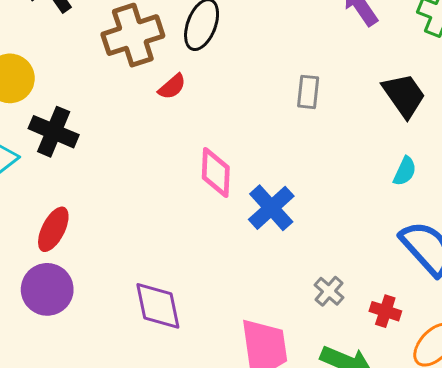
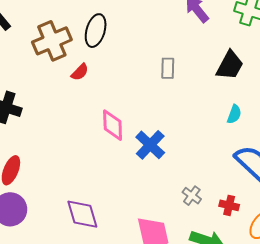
black trapezoid: (404, 95) -> (230, 65), turned 68

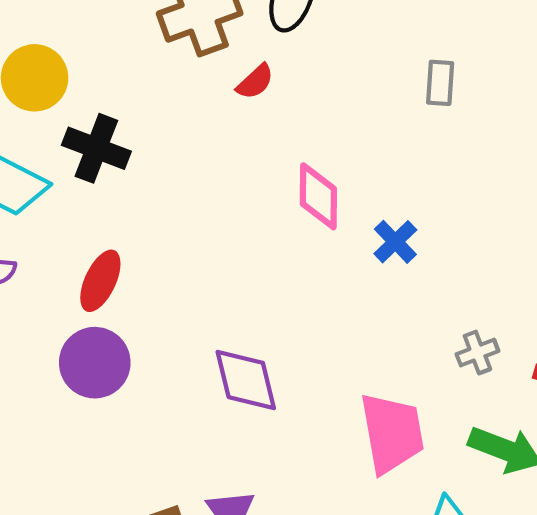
blue cross: (150, 145) -> (395, 242), size x0.7
gray cross: (192, 196) -> (477, 353), turned 30

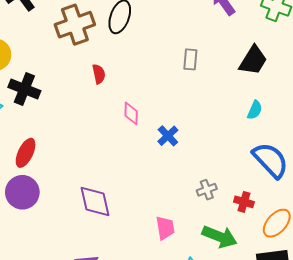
red semicircle: (255, 82) -> (99, 74), moved, turned -60
pink diamond: (318, 196) -> (131, 113), size x0.7
pink trapezoid: (392, 433) -> (165, 228), size x0.6

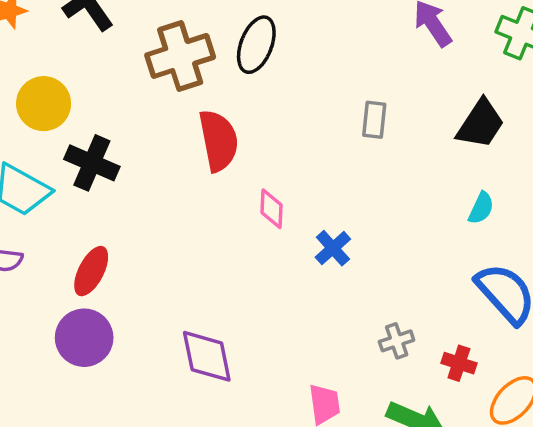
red semicircle: (99, 74) -> (218, 141), size x1.8

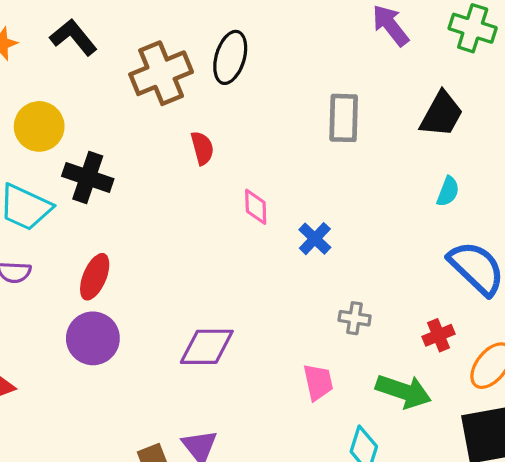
gray rectangle: (374, 120) -> (344, 118), size x1.4
red semicircle: (218, 141) -> (202, 148), size x0.6
gray cross: (397, 341) -> (355, 318), moved, turned 32
purple diamond: (207, 356) -> (207, 347), turned -74
red cross: (459, 363) -> (439, 335), turned -36

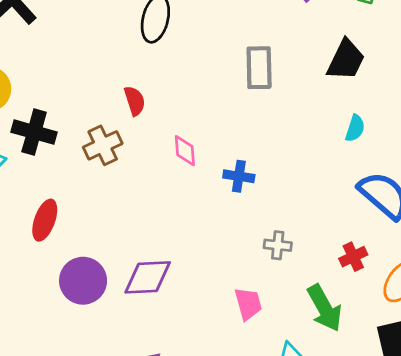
brown cross: (161, 73) -> (103, 145), moved, size x0.7
blue cross: (315, 239) -> (239, 176), turned -32
purple circle: (93, 338) -> (83, 281), moved
green arrow: (404, 391) -> (325, 308), turned 45

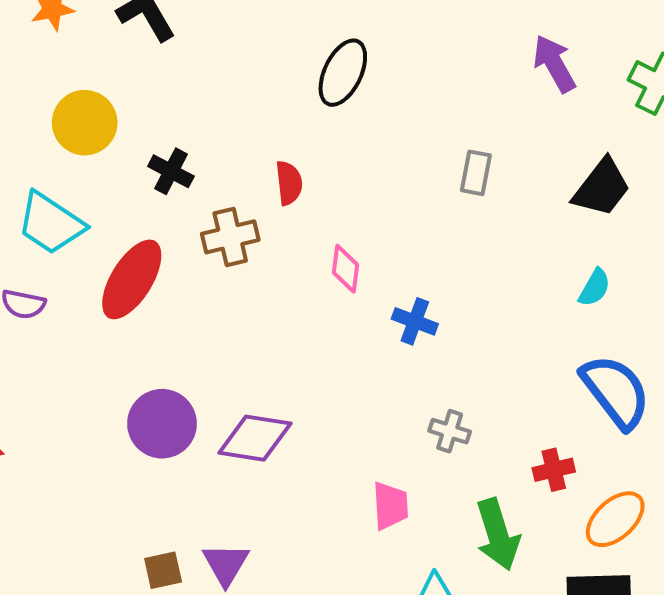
gray rectangle: (259, 68) -> (476, 173), size x0.7
black cross: (34, 132) -> (171, 171), moved, size x0.7
red ellipse: (45, 220) -> (132, 279), moved, size x1.4

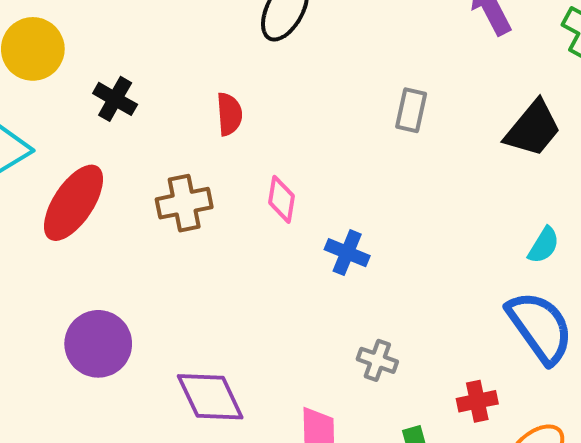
brown cross: (230, 237) -> (184, 203), moved
cyan semicircle: (595, 288) -> (544, 245), moved
purple diamond: (255, 438) -> (210, 397), moved, turned 54

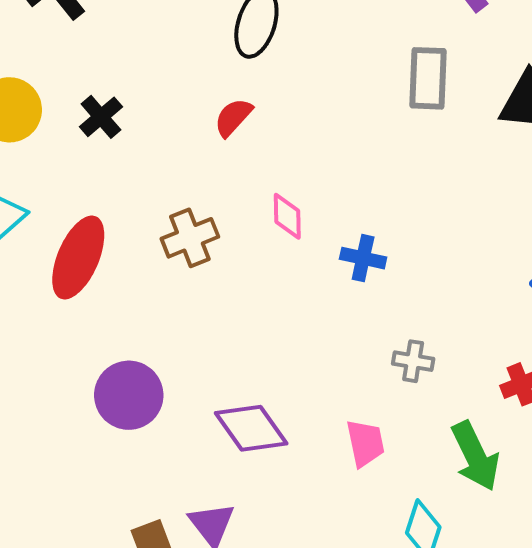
black cross: (115, 99) -> (101, 117), moved, turned 30
gray rectangle: (411, 110) -> (428, 78), moved, size x1.4
red semicircle: (229, 114) -> (233, 117), moved, turned -123

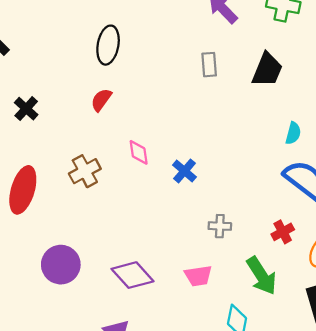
gray rectangle: (428, 78) -> (209, 65), size x0.7
blue cross: (363, 258) -> (184, 171), turned 35
pink trapezoid: (365, 443) -> (198, 276), turned 100

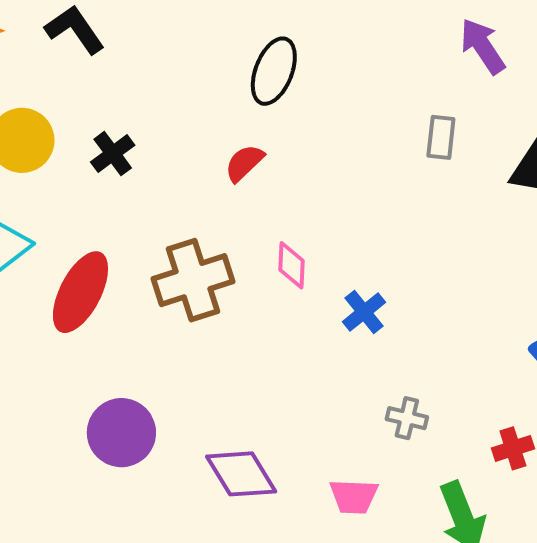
brown cross: (85, 171) -> (193, 280), size x1.4

